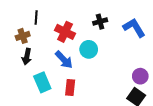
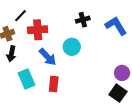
black line: (36, 17) -> (20, 16), turned 40
red cross: (65, 32) -> (38, 30), moved, turned -30

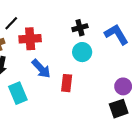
cyan circle: (72, 47) -> (82, 52), moved
red rectangle: (54, 84) -> (67, 83), moved
black square: (118, 93) -> (119, 109), turned 36

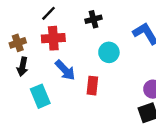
black line: (11, 23) -> (49, 13), moved
black cross: (80, 28) -> (94, 19), moved

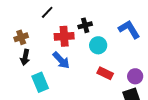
black cross: (94, 19) -> (85, 25), moved
red cross: (53, 38) -> (64, 36), moved
red rectangle: (92, 86) -> (105, 73), moved, turned -70

